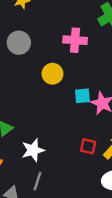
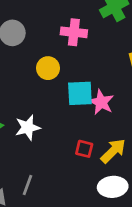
cyan square: (82, 96) -> (80, 93), size x1.5
white star: (33, 150) -> (28, 128), moved

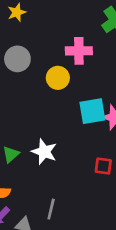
yellow circle: (48, 68) -> (58, 78), moved
white star: (28, 128) -> (44, 152), turned -30

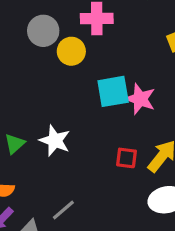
gray circle: (17, 59) -> (43, 31), moved
gray line: (51, 209) -> (63, 210), turned 36

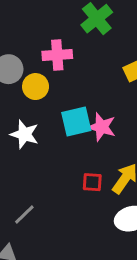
white star: (55, 141) -> (24, 134), moved
gray line: (63, 210) -> (24, 215), moved

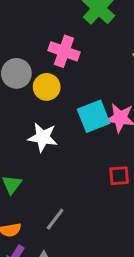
pink cross: (57, 55) -> (64, 51), turned 32

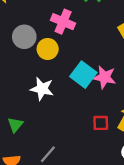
cyan square: (94, 116) -> (83, 75), turned -35

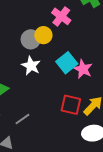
gray circle: (24, 37) -> (31, 39), moved
red square: (101, 123) -> (71, 105), size x1.5

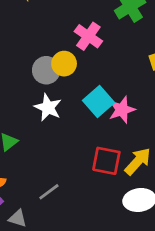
pink star: (83, 69) -> (122, 110), turned 30
gray line: (22, 119) -> (49, 192), moved

